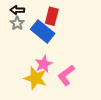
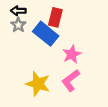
pink star: (44, 64) -> (72, 54), moved

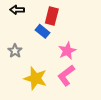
gray star: (18, 25) -> (15, 51), moved
blue rectangle: (46, 34) -> (43, 31), size x0.6

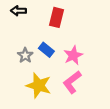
blue rectangle: (43, 31) -> (46, 50), moved
gray star: (15, 51) -> (25, 55), moved

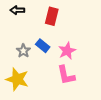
pink L-shape: (72, 82) -> (66, 75), turned -65
yellow star: (39, 85) -> (17, 79), moved

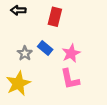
yellow star: (17, 79) -> (18, 83), turned 30

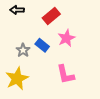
red rectangle: (55, 17) -> (51, 16), turned 36
pink star: (71, 53) -> (66, 38), moved

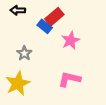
blue rectangle: (42, 45) -> (45, 26), moved
pink L-shape: (65, 74) -> (69, 79), turned 115

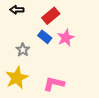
blue rectangle: (45, 26) -> (45, 37), moved
pink L-shape: (69, 79) -> (54, 84), moved

